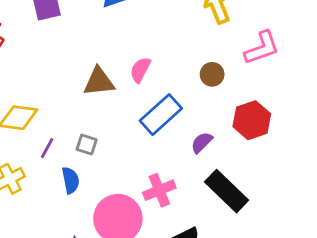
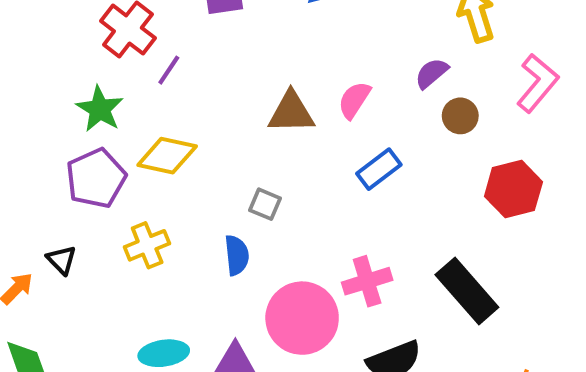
pink L-shape: (262, 48) -> (538, 83), turned -36
blue rectangle: (161, 115) -> (379, 169), size x0.7
purple semicircle: (202, 142) -> (432, 73), moved
purple line: (47, 148) -> (169, 70), moved

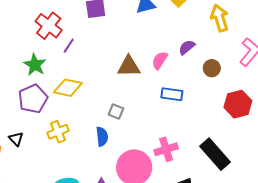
purple semicircle: (432, 73) -> (187, 47), moved
blue rectangle: (379, 169) -> (172, 94), turned 45

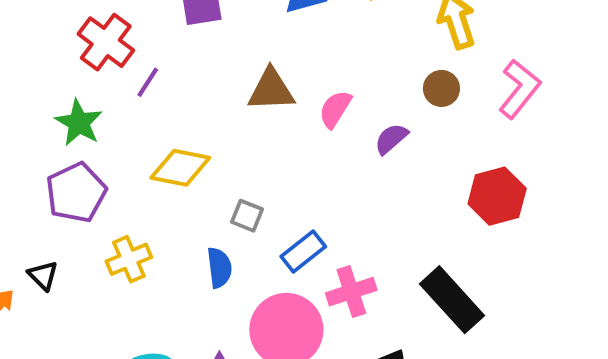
purple semicircle: (187, 47) -> (391, 139), moved
brown triangle: (129, 66) -> (271, 90), moved
brown circle: (212, 68) -> (441, 88), moved
yellow diamond: (68, 88) -> (180, 168), moved
blue rectangle: (172, 94) -> (303, 251), moved, turned -45

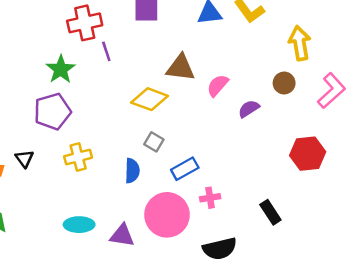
red cross: (106, 42) -> (85, 23), turned 32
purple line: (148, 82) -> (106, 51), turned -60
yellow diamond: (180, 168) -> (150, 99), moved
pink cross: (351, 292) -> (210, 198), size x0.7
black rectangle: (452, 300) -> (270, 212), size x0.6

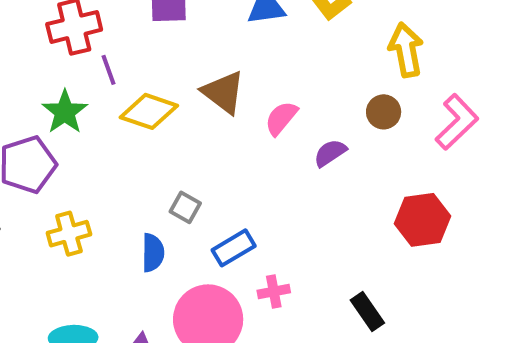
brown triangle: (181, 68) -> (223, 92), turned 32
green star: (61, 69) -> (65, 112), moved
yellow diamond: (150, 99) -> (149, 111), moved

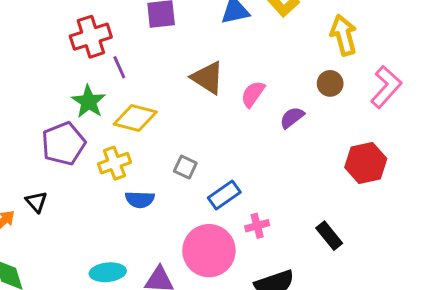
yellow diamond: (149, 111) -> (135, 118), moved
yellow cross: (69, 234) -> (114, 163), moved
blue semicircle: (153, 253) -> (140, 199), moved, turned 96

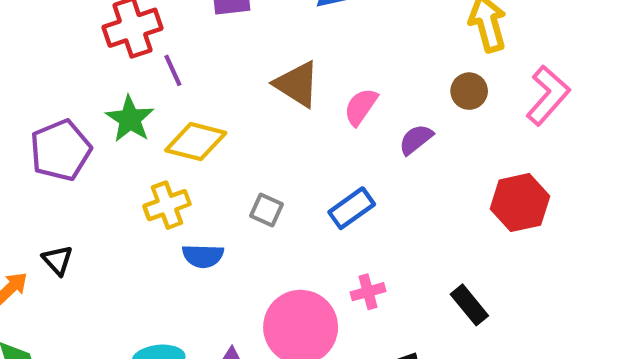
purple pentagon: (63, 144) -> (61, 150), moved
blue rectangle: (224, 195) -> (352, 208), moved

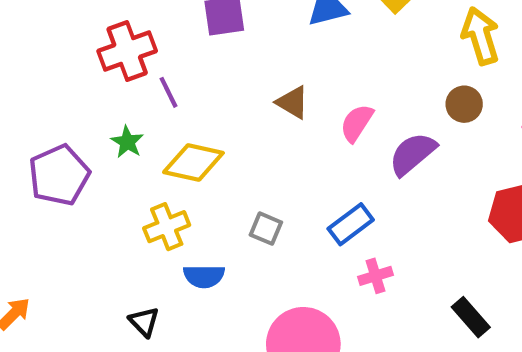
brown triangle: (297, 84) -> (293, 102), size x0.7
green star: (130, 119) -> (127, 142), size x0.7
purple semicircle: (416, 139) -> (413, 154), size x1.4
black triangle: (57, 260) -> (144, 322), moved
pink cross: (368, 292) -> (376, 276), moved

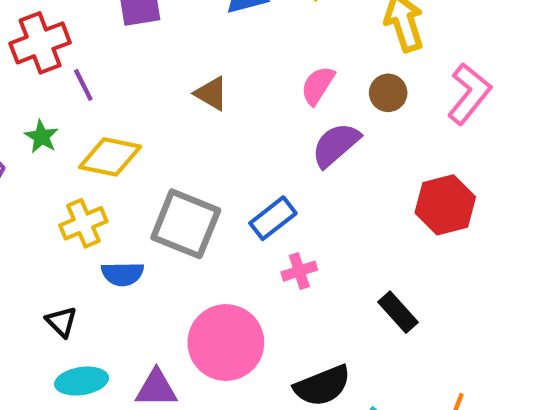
pink semicircle: (357, 123) -> (318, 85), moved
gray square: (266, 229) -> (186, 224), size x2.0

